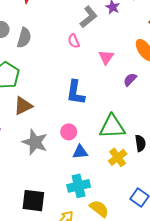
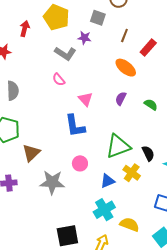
gray L-shape: (89, 17) -> (65, 53), turned 90
pink triangle: (106, 57) -> (86, 99), moved
blue triangle: (80, 152) -> (108, 181), moved

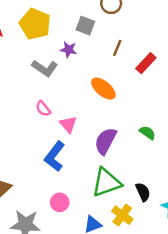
orange ellipse: (126, 68) -> (103, 89), moved
pink semicircle: (59, 80) -> (43, 109), moved
purple semicircle: (121, 99) -> (106, 141), moved, size x1.6
blue L-shape: (75, 126) -> (55, 156), turned 45

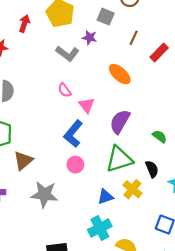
green semicircle: (147, 133) -> (160, 136), moved
pink circle: (60, 202) -> (75, 165), moved

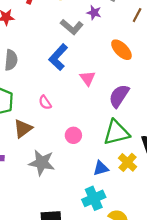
pink semicircle: (65, 90) -> (45, 102), moved
blue L-shape: (73, 134) -> (58, 57), moved

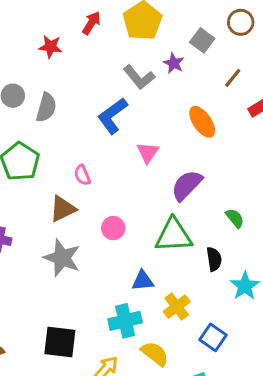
brown triangle: (23, 129) -> (63, 209), moved
yellow cross: (128, 162) -> (177, 307), moved

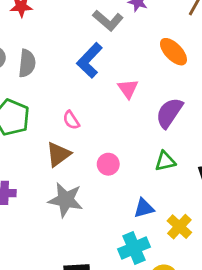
green triangle: (174, 235) -> (165, 161), size x0.6

